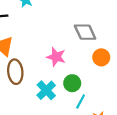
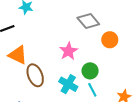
pink star: (56, 57) -> (69, 51), turned -30
cyan line: (81, 101) -> (92, 90), moved, turned -40

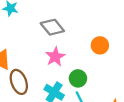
gray diamond: (88, 21) -> (52, 27), moved

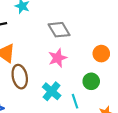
green circle: (78, 78) -> (91, 81), moved

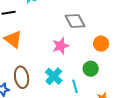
gray diamond: (59, 30) -> (75, 21), moved
brown ellipse: (20, 77) -> (22, 77), moved

